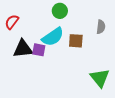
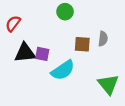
gray semicircle: (101, 27) -> (103, 39), moved
cyan semicircle: (53, 37) -> (63, 70), moved

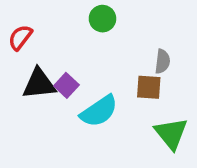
brown square: (82, 44) -> (149, 87), moved
purple square: (42, 54) -> (66, 85), turned 32

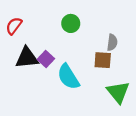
green circle: (102, 19) -> (71, 23), moved
cyan semicircle: (99, 111) -> (68, 77), turned 92

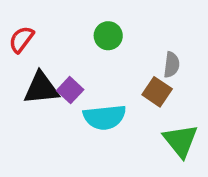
brown square: (103, 60) -> (157, 92), turned 30
cyan semicircle: (68, 77) -> (105, 117), turned -64

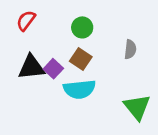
red semicircle: (21, 39) -> (26, 21), moved
brown square: (157, 92) -> (81, 59), moved

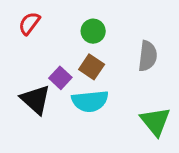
gray semicircle: (130, 49) -> (148, 56), size x1.4
black triangle: (31, 67) -> (36, 100), moved, turned 48

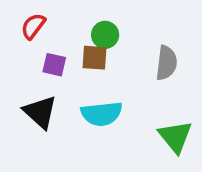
brown square: (92, 67) -> (95, 58), moved, turned -30
purple square: (60, 78) -> (54, 65), moved, turned -30

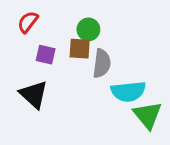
gray semicircle: (166, 63) -> (102, 63), moved
cyan semicircle: (102, 114) -> (128, 91), moved

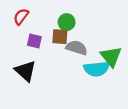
gray semicircle: (102, 63) -> (77, 48), turned -80
green triangle: (148, 115) -> (111, 57), moved

